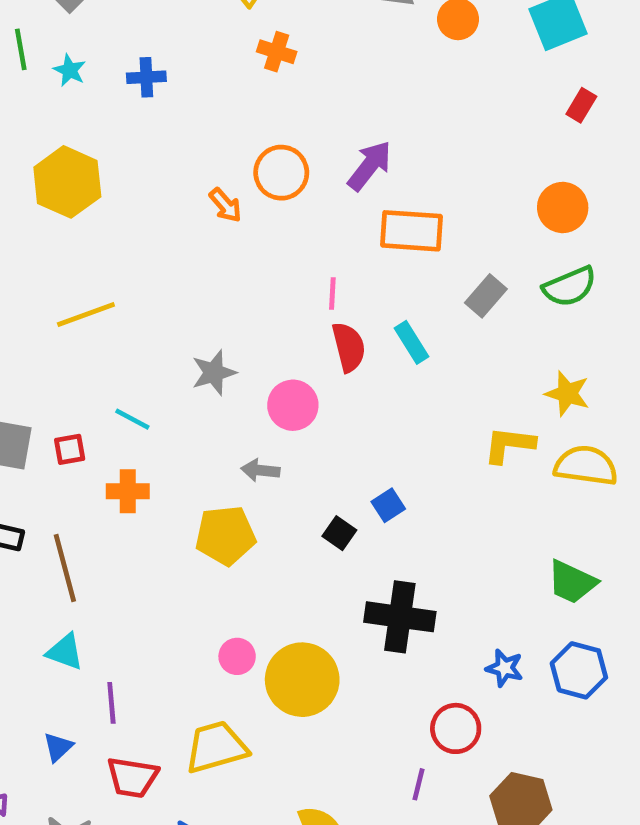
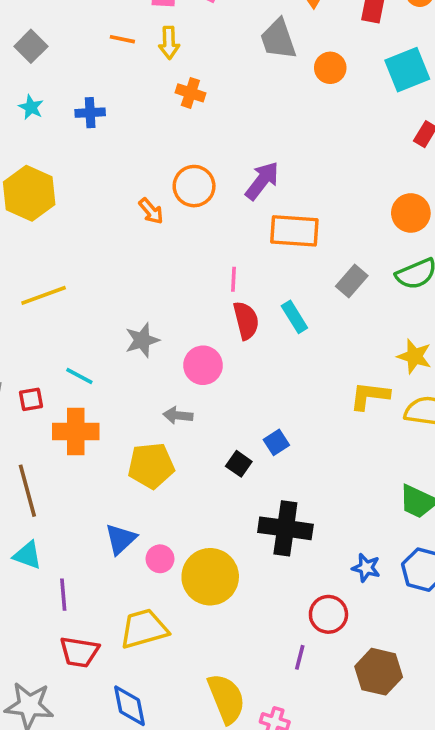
orange cross: (128, 491) -> (76, 432), size x1.4
blue triangle: (58, 747) -> (121, 539), moved, size x1.4

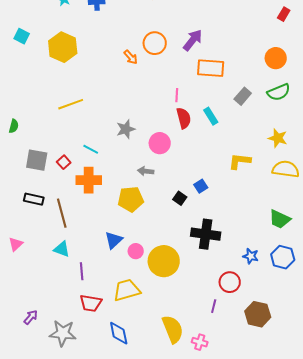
yellow L-shape: (370, 396) -> (240, 161), moved
red square: (31, 399) -> (64, 162), turned -32

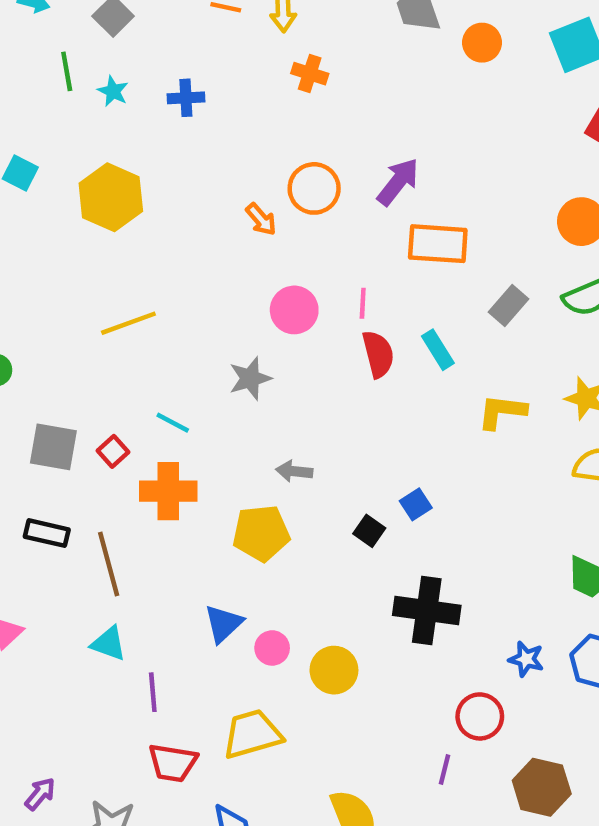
pink circle: (160, 143) -> (294, 310), moved
yellow L-shape: (240, 161) -> (502, 412), moved
yellow circle: (164, 261) -> (334, 670), size x0.7

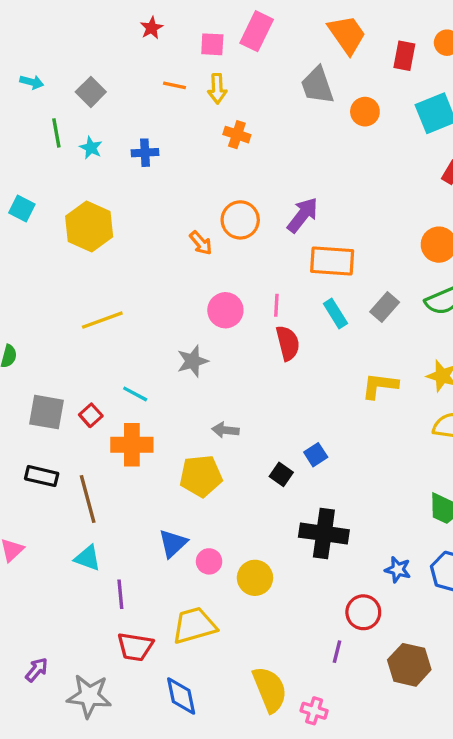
cyan rectangle: (438, 350) -> (335, 314), moved

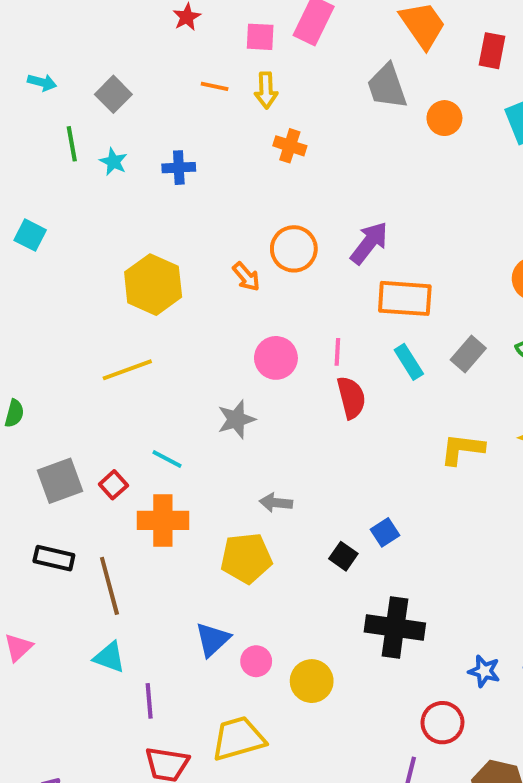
yellow hexagon: (89, 227) -> (153, 285), moved
gray square: (47, 412) -> (60, 481), turned -30

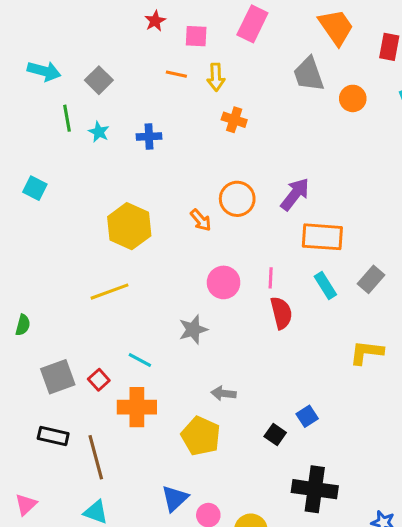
pink square: (260, 37) -> (196, 36), moved
cyan arrow: (42, 82) -> (44, 71), size x1.5
yellow pentagon: (246, 558) -> (201, 436), turned 30

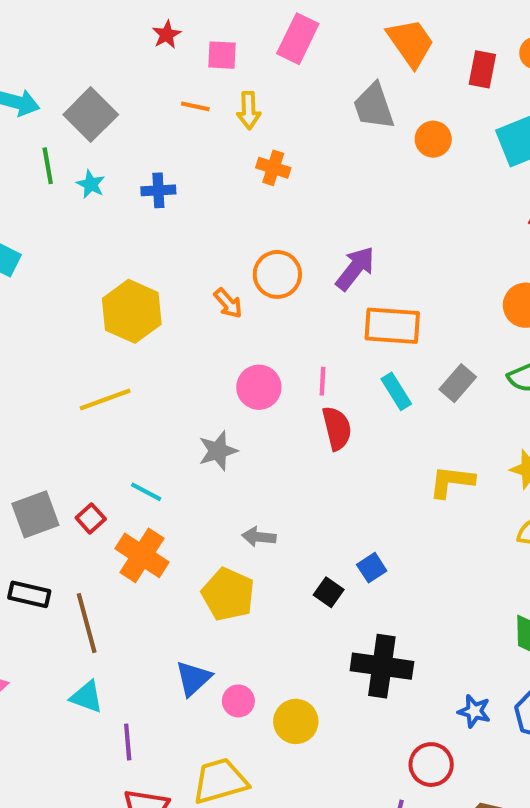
gray square: (99, 80) -> (91, 115), size x1.4
orange cross: (137, 407) -> (142, 555), turned 33

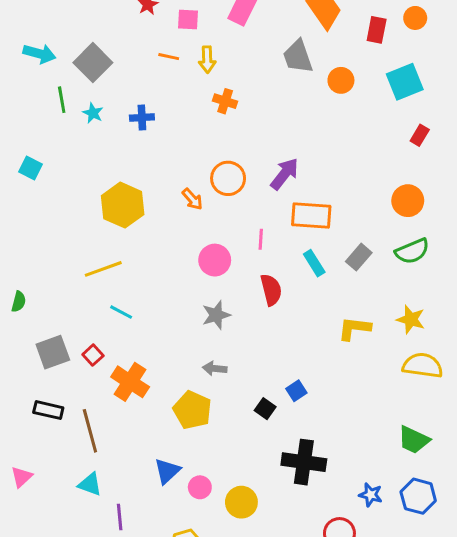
pink line: (322, 381) -> (261, 239), moved
gray star: (218, 451) -> (216, 315), moved
cyan line: (146, 492) -> (121, 312), moved

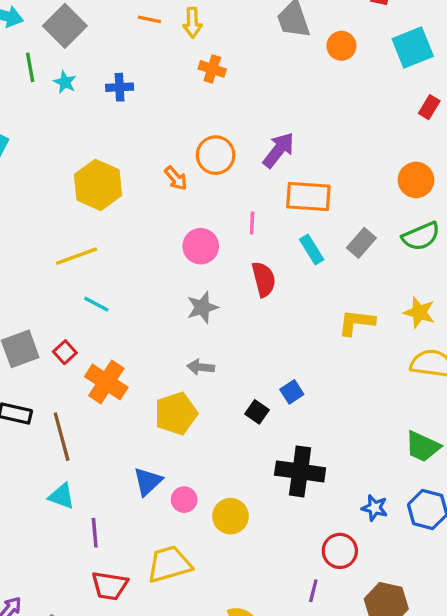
yellow pentagon: (192, 410) -> (176, 413), turned 30

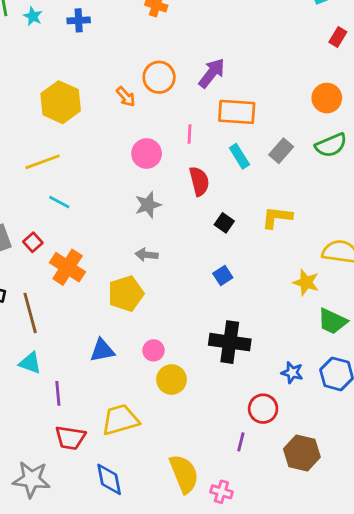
yellow star: (419, 312) -> (306, 282), moved
black square: (257, 412) -> (224, 223), moved
blue triangle: (148, 481) -> (102, 350), turned 32
pink circle: (184, 500) -> (153, 350), moved

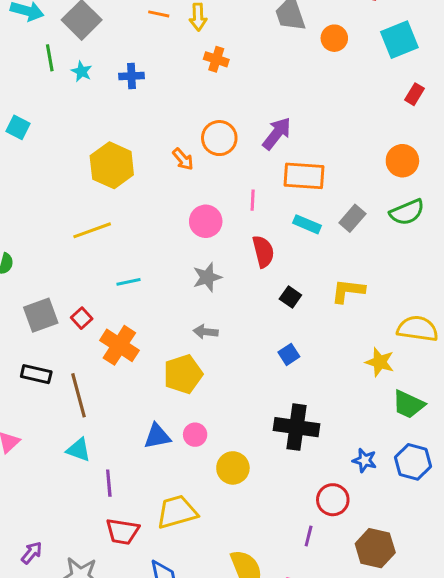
cyan rectangle: (239, 156) -> (307, 224), turned -35
cyan line: (59, 202) -> (128, 282), moved, turned -40
pink circle: (153, 350) -> (195, 435), moved

